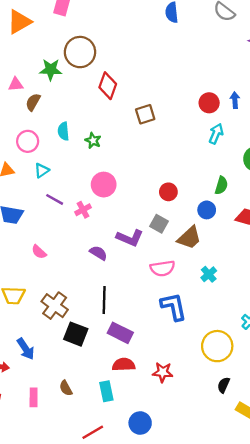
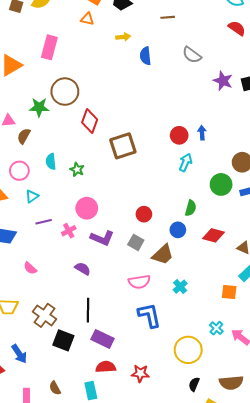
brown square: (145, 114) -> (123, 146), size x1.5
purple line: (55, 199) -> (44, 222), turned -42
purple L-shape: (130, 238) -> (102, 238), moved

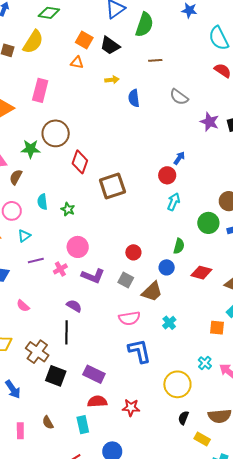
blue arrow: (202, 133) -> (179, 158), moved, turned 40
black line: (88, 310) -> (66, 332), moved

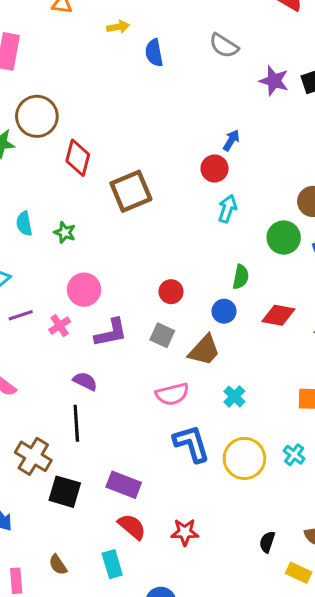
purple L-shape: (93, 276) -> (111, 333), turned -30
yellow circle: (177, 384) -> (244, 458), moved
red semicircle: (97, 401) -> (132, 527), turned 48

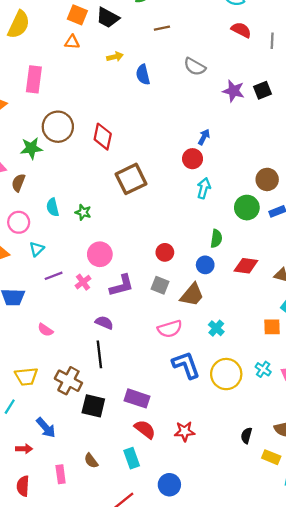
red diamond: (78, 158) -> (103, 137), moved

